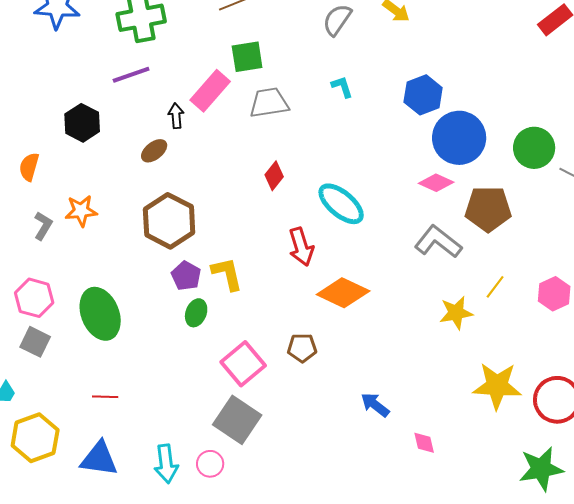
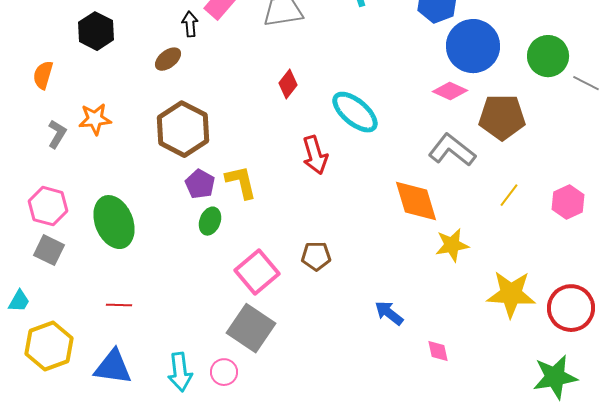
orange diamond: (343, 293) -> (416, 201), moved, turned 48
yellow star: (456, 313) -> (452, 245), moved

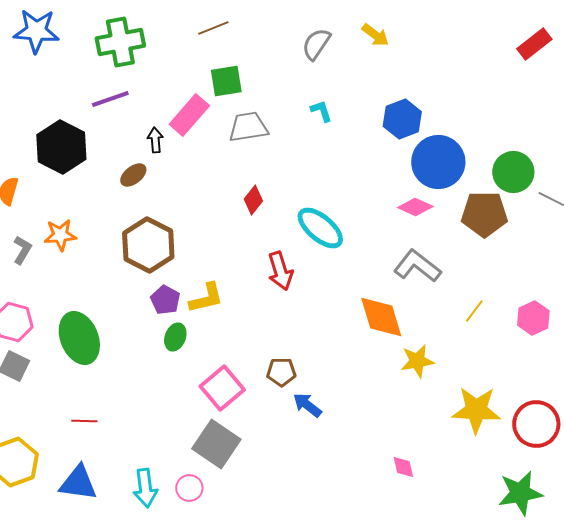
black hexagon: (96, 31) -> (61, 147), size x1.4
brown pentagon: (502, 117) -> (484, 214), moved
yellow L-shape: (241, 182) -> (206, 298), turned 90
blue arrow: (389, 313) -> (307, 405), moved

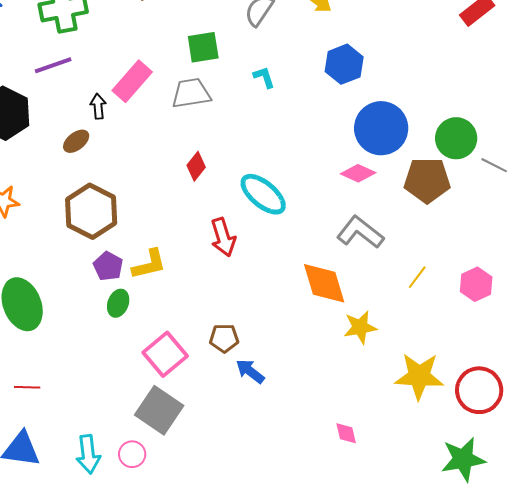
green square: (226, 81) -> (203, 47), moved
blue hexagon: (402, 119) -> (344, 64), moved

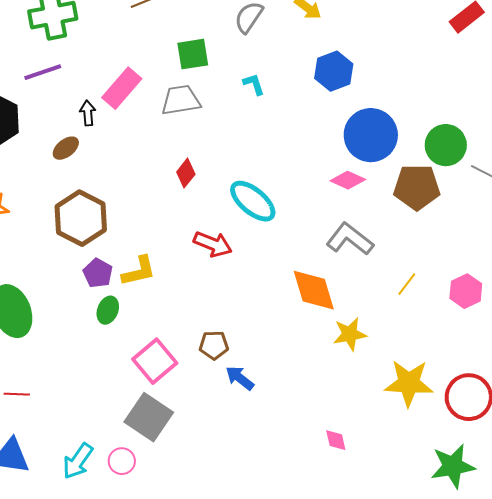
red arrow: (223, 237) -> (213, 244), turned -51
cyan arrow: (88, 454) -> (78, 461), turned 42

